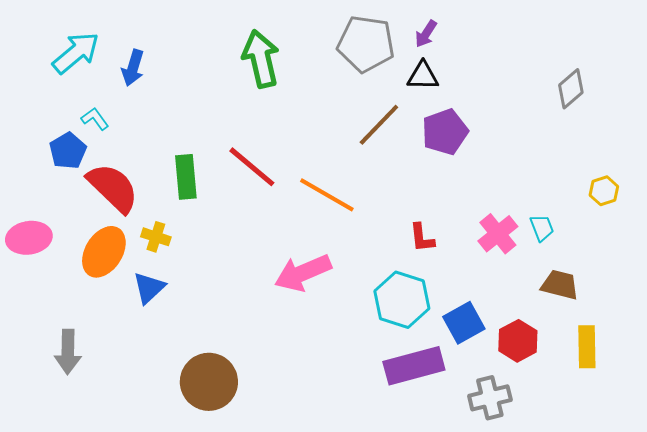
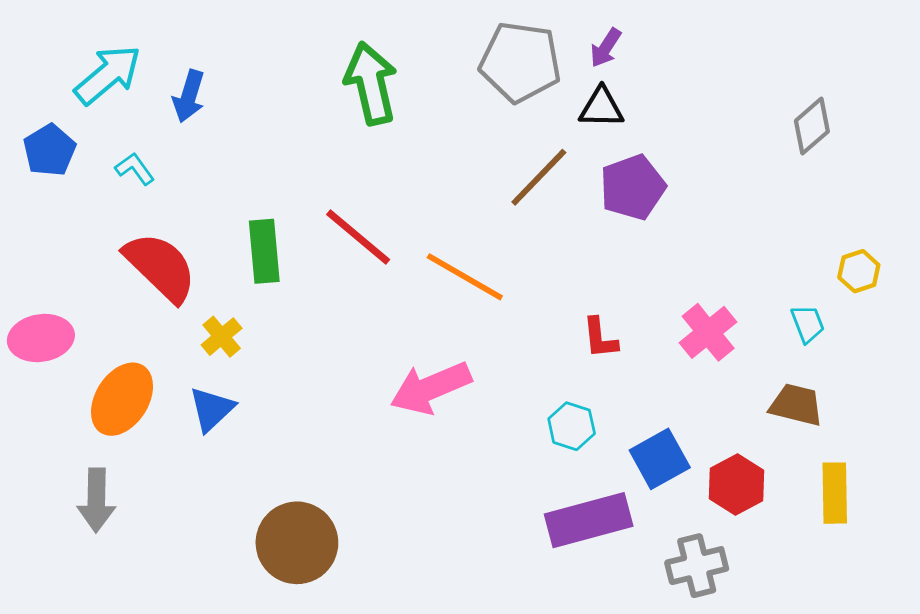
blue pentagon: (68, 151) -> (49, 150), moved
cyan trapezoid: (542, 228) -> (808, 324), moved
yellow cross: (156, 237) -> (222, 337), turned 32
orange ellipse: (104, 252) -> (122, 399), moved
cyan hexagon: (402, 300) -> (572, 426), size x0.6

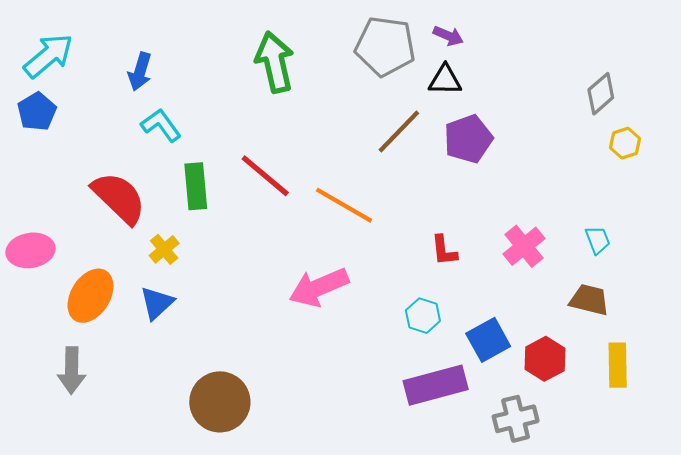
purple arrow: (606, 48) -> (448, 36), turned -100
cyan arrow: (108, 75) -> (48, 56), moved
cyan L-shape: (135, 169) -> (161, 125), moved, size x1.4
yellow hexagon: (859, 271) -> (625, 143), moved

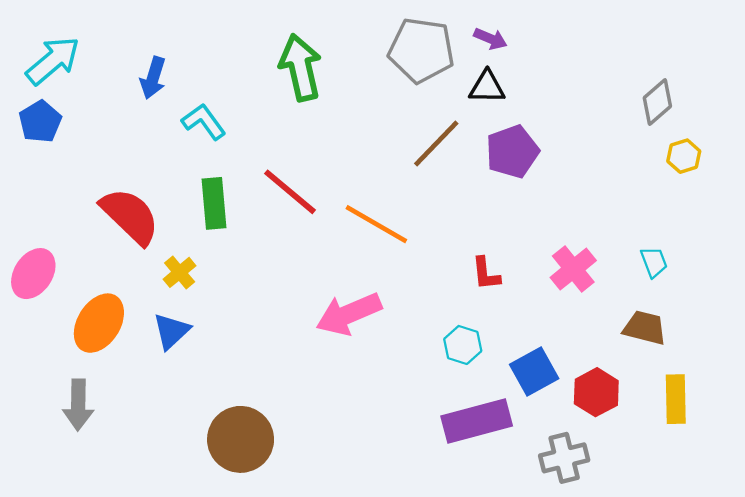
cyan L-shape: (161, 125) -> (204, 122), moved
pink ellipse: (31, 250) -> (33, 274), turned -48

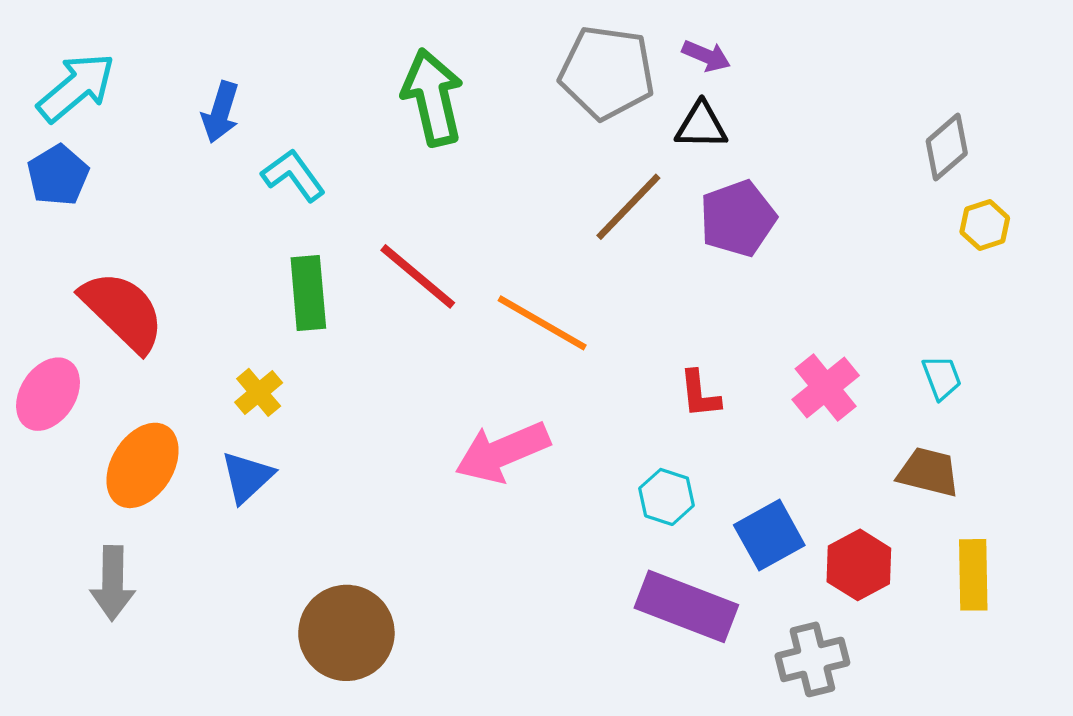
red semicircle: (130, 216) -> (123, 311), moved
purple rectangle: (477, 421) -> (686, 606), turned 36

